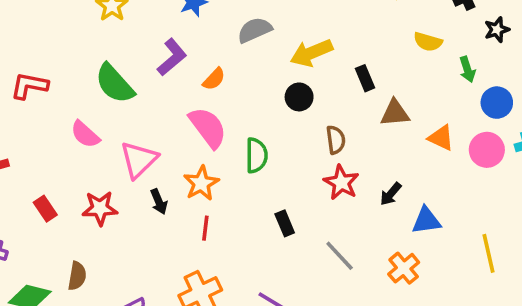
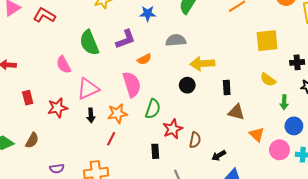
red L-shape: (29, 86) -> (44, 15), moved
brown semicircle: (336, 140) -> (195, 140), moved
red star: (341, 183) -> (173, 129), moved
red star: (100, 208) -> (57, 108), turned -30

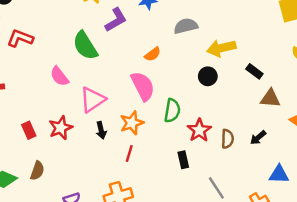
red L-shape: (44, 15) -> (20, 38), moved
purple L-shape: (126, 39) -> (116, 20), moved
black rectangle: (227, 88) -> (254, 71), turned -40
red rectangle: (28, 98) -> (29, 130), moved
black arrow: (219, 155) -> (258, 138), moved

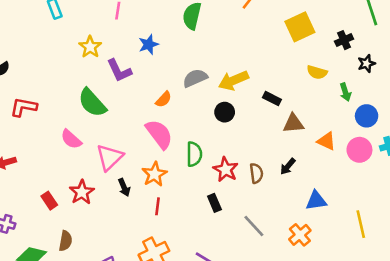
purple L-shape: (116, 20) -> (119, 71), turned 105
gray semicircle: (186, 26) -> (195, 78), moved

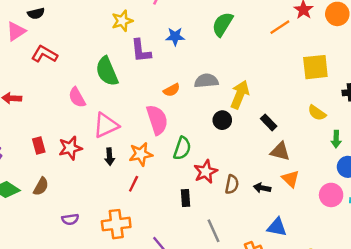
yellow arrow: (233, 80) -> (240, 95), turned 116
orange triangle: (327, 141) -> (291, 179), moved
black arrow: (288, 166) -> (262, 188), turned 42

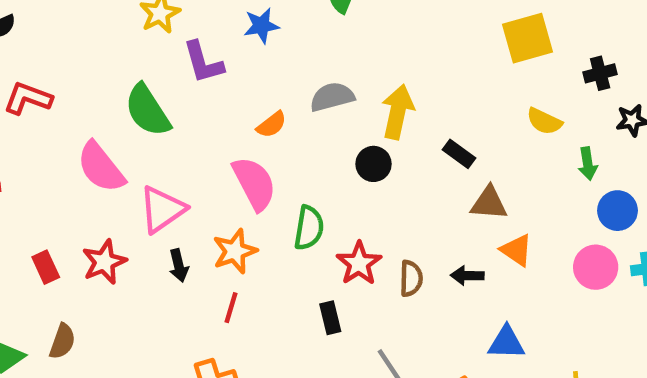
pink semicircle: (77, 97) -> (101, 167), size x1.4

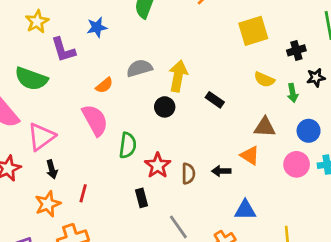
green semicircle: (147, 110) -> (31, 79), turned -36
green arrow: (588, 164) -> (293, 93), moved
brown triangle: (489, 203) -> (265, 127), moved
orange star: (235, 251) -> (48, 204), moved

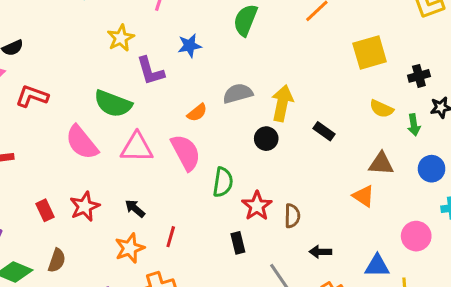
pink triangle: (41, 137) -> (137, 147), moved, turned 36
pink circle: (297, 164) -> (416, 236), moved
black arrow: (52, 169) -> (135, 208), turned 144
black arrow: (221, 171) -> (320, 252), moved
blue triangle: (245, 210) -> (377, 266), moved

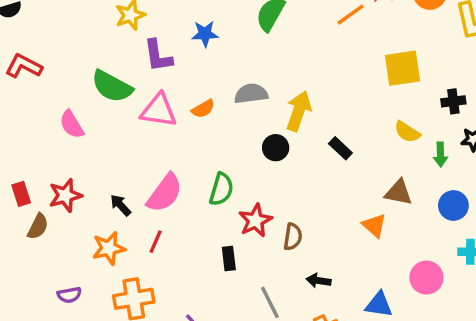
pink semicircle: (82, 142) -> (72, 124), size x0.7
pink triangle: (137, 147) -> (159, 110), moved
pink semicircle: (186, 152) -> (165, 193), moved, turned 57
brown semicircle: (57, 260) -> (38, 226), moved

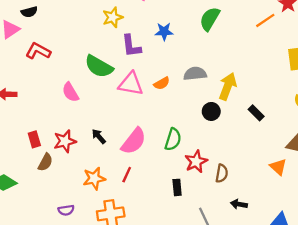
black arrow: (121, 205) -> (99, 136), moved

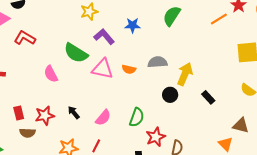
purple L-shape: (131, 46) -> (104, 37), turned 145
orange semicircle: (162, 83) -> (129, 69), turned 40
pink semicircle: (134, 141) -> (103, 118), size x0.7
brown semicircle: (45, 162) -> (27, 133), turned 63

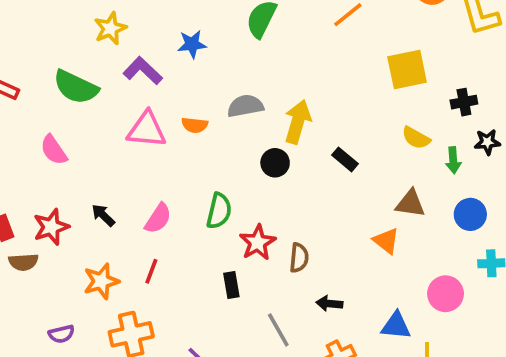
green semicircle: (76, 53) -> (76, 87), moved

